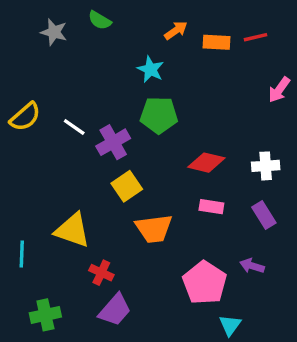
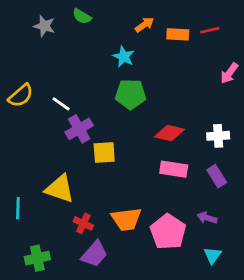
purple cross: (113, 142) -> (79, 129), moved
yellow square: (127, 186) -> (104, 153), turned 30
pink rectangle: (211, 207) -> (174, 169), size x1.4
orange trapezoid: (154, 229) -> (126, 219), moved
cyan triangle: (230, 325) -> (213, 255), moved

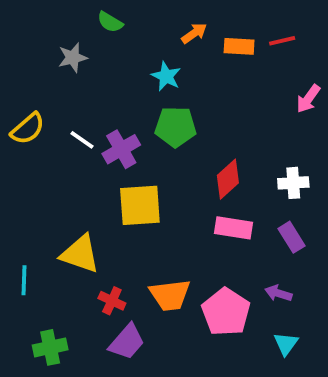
gray star: (44, 26) -> (73, 58), moved, turned -30
purple cross: (79, 129) -> (121, 149), moved
red diamond: (169, 133) -> (228, 179), turned -56
yellow square: (104, 153) -> (140, 205), size x1.4

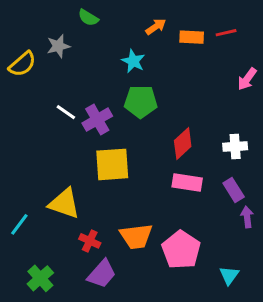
yellow semicircle: (28, 129) -> (22, 64), moved
cyan line: (24, 280) -> (19, 224), turned 35
purple arrow: (278, 293) -> (247, 217), moved, turned 66
green cross: (50, 347) -> (40, 278), turned -30

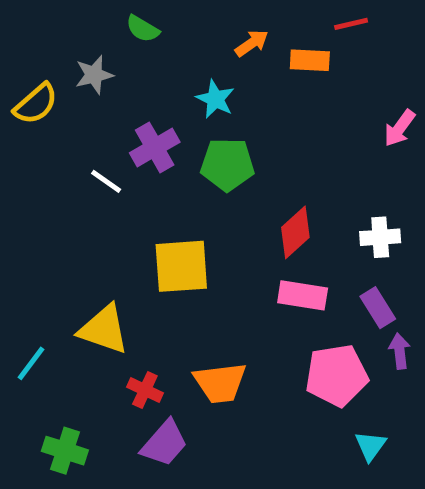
red line: (226, 33) -> (351, 24), moved
purple cross: (97, 120) -> (155, 148), moved
pink pentagon: (181, 250) -> (337, 375), moved, turned 30
green cross: (40, 278) -> (65, 451), turned -30

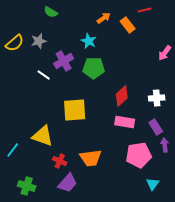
green semicircle: (143, 29) -> (51, 12), moved
orange rectangle: (310, 60) -> (128, 25), turned 49
gray star: (94, 75) -> (39, 41), moved

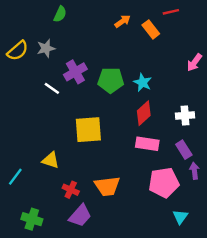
green semicircle: (51, 12) -> (60, 14), turned -96
cyan star: (89, 41) -> (143, 82), moved
yellow triangle: (43, 136) -> (51, 160), size x0.7

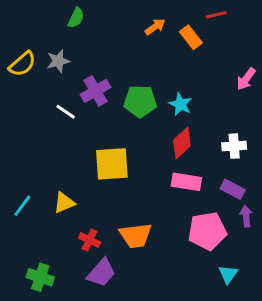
purple rectangle: (184, 150) -> (233, 189), turned -30
yellow triangle: (51, 160) -> (64, 203), turned -42
cyan line: (15, 177) -> (22, 206), moved

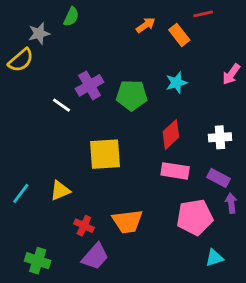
gray star: (58, 61) -> (39, 34), moved
cyan star: (180, 104) -> (177, 83), moved, turned 30
cyan triangle: (228, 274) -> (214, 258), turned 36

